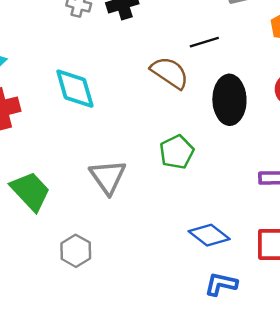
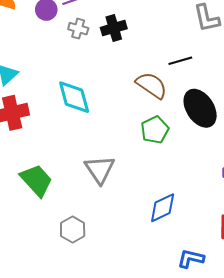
black ellipse: (229, 100) -> (200, 108), turned -33
green pentagon: (177, 152) -> (155, 130), moved
blue diamond: (209, 235) -> (163, 208), moved, turned -64

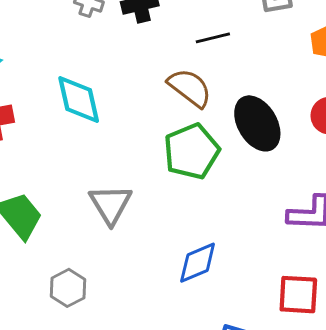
black line: (180, 61) -> (213, 38), moved
green pentagon: (155, 130) -> (192, 151), size x1.4

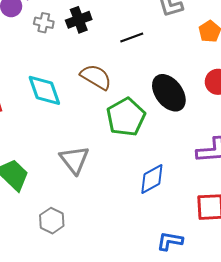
brown semicircle: (190, 88) -> (96, 77), moved
blue diamond: (198, 263) -> (152, 179), moved

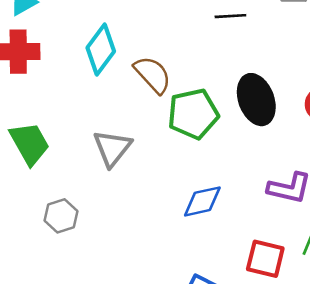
brown semicircle: (96, 77) -> (153, 75), moved
cyan diamond: (44, 90) -> (101, 50), turned 39

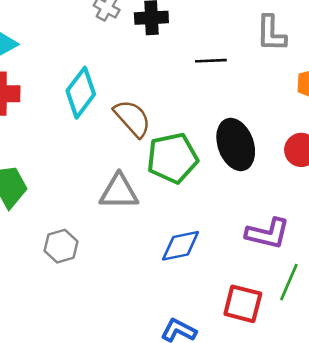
gray triangle: (112, 148) -> (119, 192), moved, turned 51
gray hexagon: (61, 216) -> (61, 246), moved

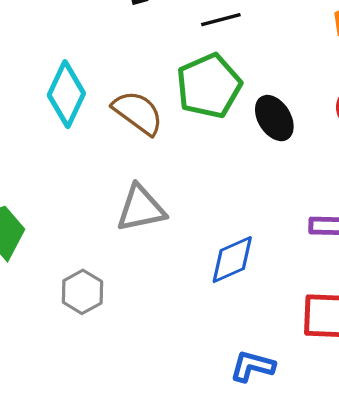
black ellipse: (236, 144) -> (274, 118), size x0.7
green pentagon: (172, 158) -> (209, 86), moved

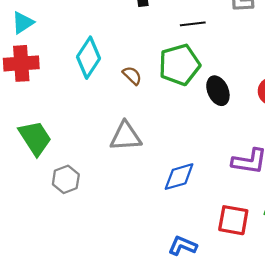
brown semicircle: (138, 113) -> (132, 76), size x0.6
gray hexagon: (82, 292) -> (66, 179), moved

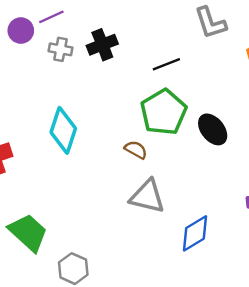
brown semicircle: (132, 76) -> (136, 150), moved
gray triangle: (126, 136) -> (147, 196), moved, turned 32

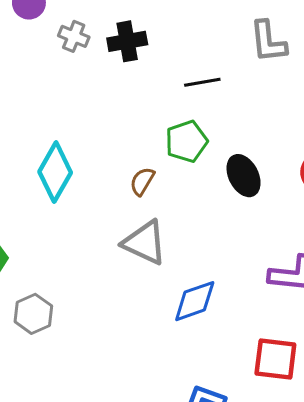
green pentagon: (164, 112) -> (186, 141), size x0.7
cyan diamond: (63, 130) -> (55, 172), moved
brown semicircle: (136, 150) -> (142, 181), turned -100

